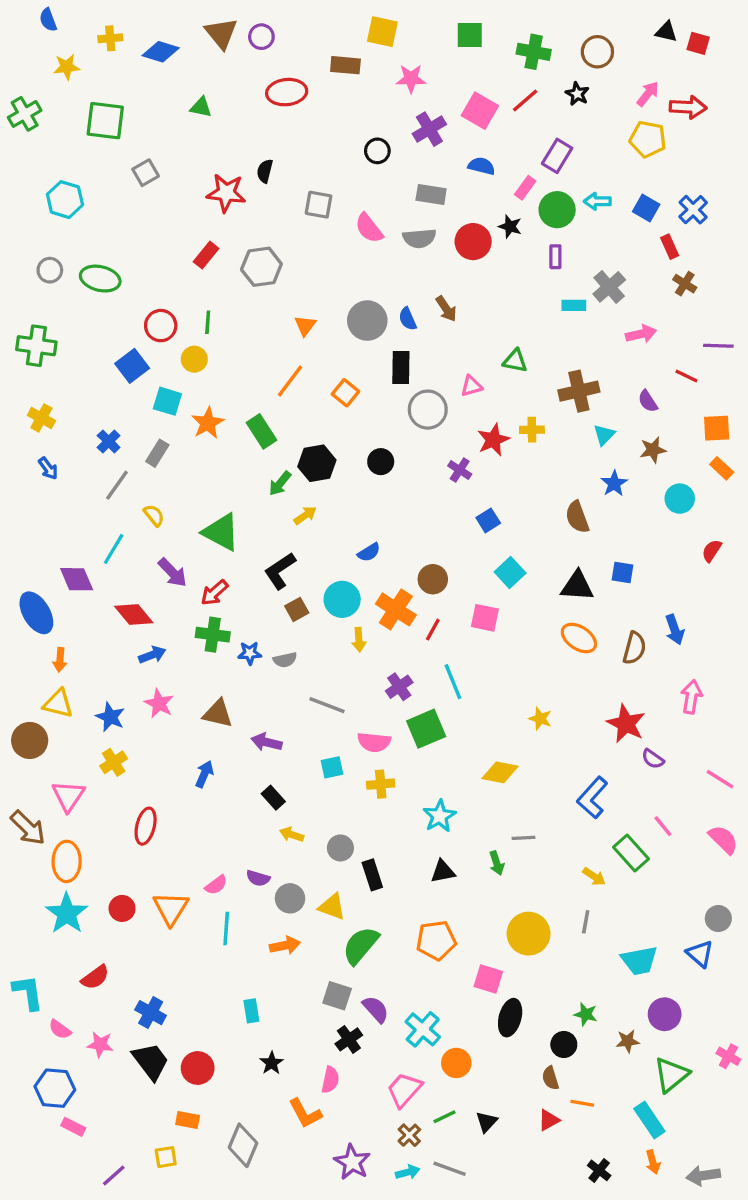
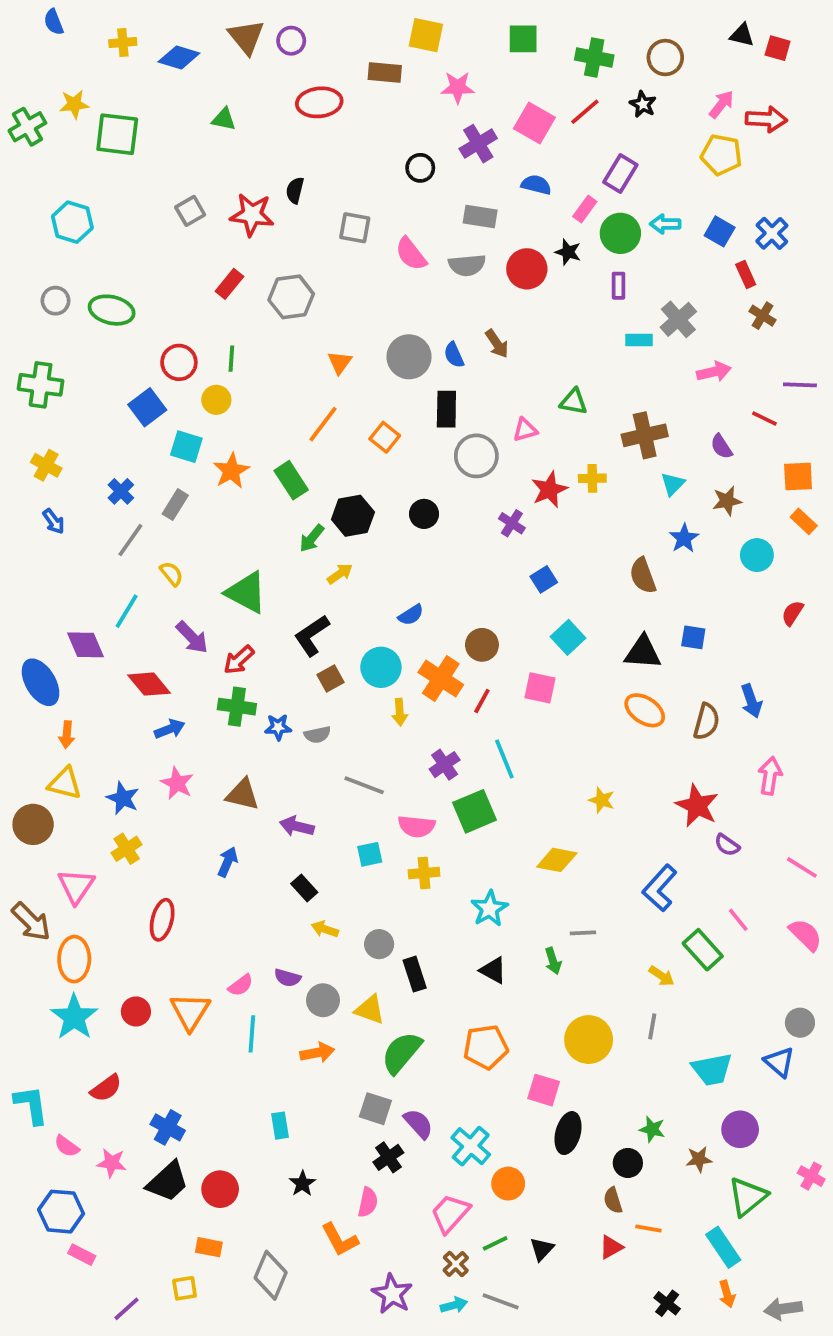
yellow star: (67, 67) -> (74, 104), moved
gray square: (146, 173) -> (190, 211), moved
black triangle: (443, 871) -> (493, 970), turned 40
black trapezoid: (151, 1061) -> (168, 1182), turned 84

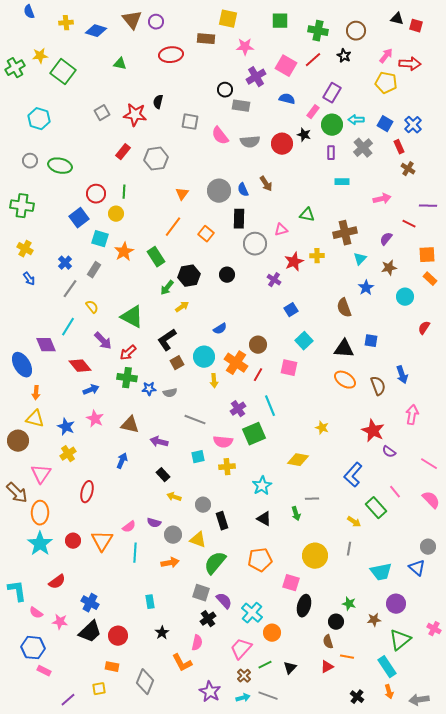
green square: (117, 134) -> (63, 72), turned 30
gray rectangle: (480, 216) -> (241, 106), moved
gray cross: (678, 319) -> (363, 148), moved
purple semicircle: (721, 447) -> (386, 239), turned 72
brown semicircle: (706, 722) -> (378, 386), turned -36

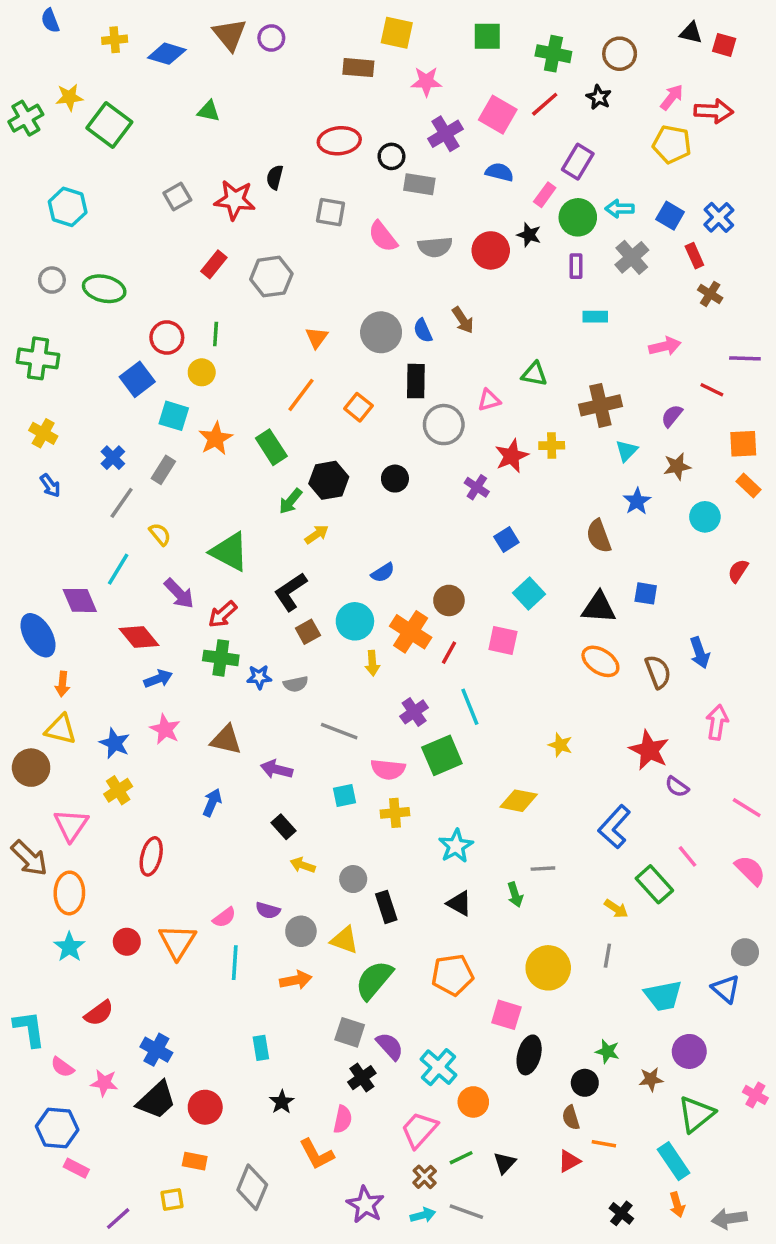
red ellipse: (171, 55) -> (339, 141), moved
cyan star: (40, 544) -> (69, 947), size x0.7

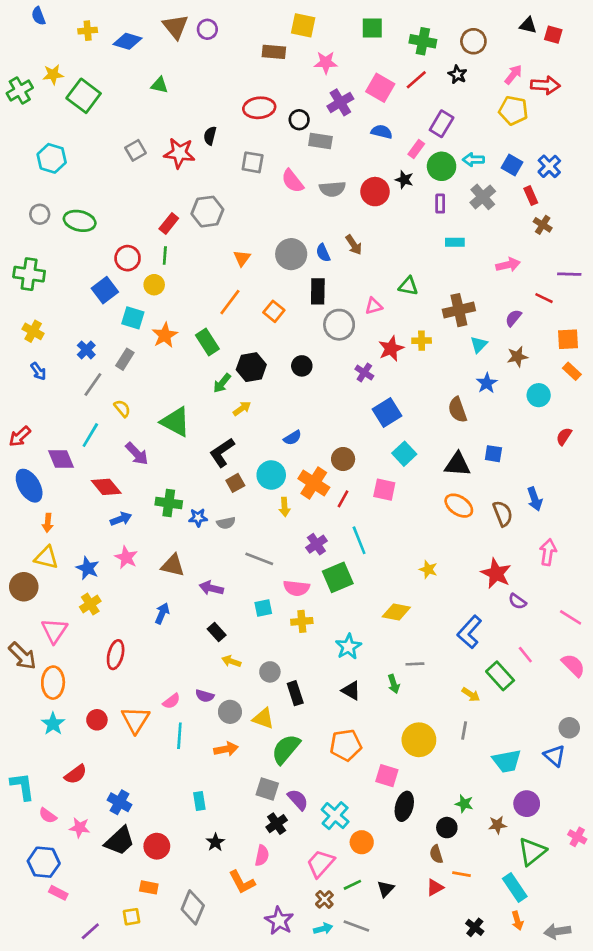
red rectangle: (214, 264) -> (169, 224), moved
blue square: (506, 539) -> (387, 412), size x1.5
red arrow: (223, 614) -> (20, 436), moved

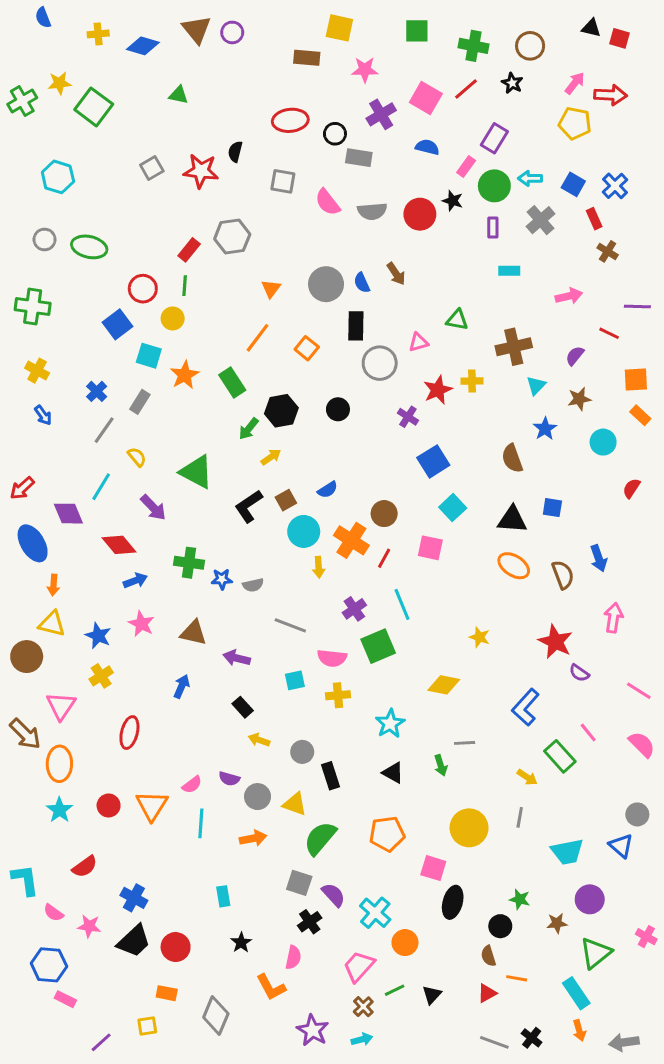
brown square: (235, 483) -> (286, 500), moved
gray line: (356, 926) -> (494, 1042), moved

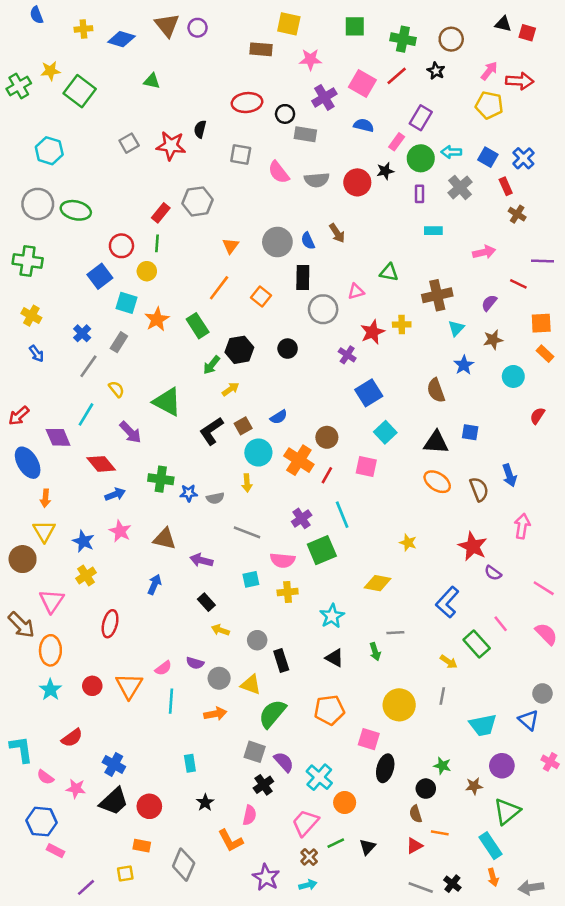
black star: (453, 201) -> (385, 171), turned -30
gray circle: (45, 239) -> (38, 204), size x1.6
yellow arrow: (319, 567) -> (247, 483), moved
yellow triangle: (52, 624) -> (44, 531), turned 45
pink cross: (646, 937) -> (550, 762), moved

